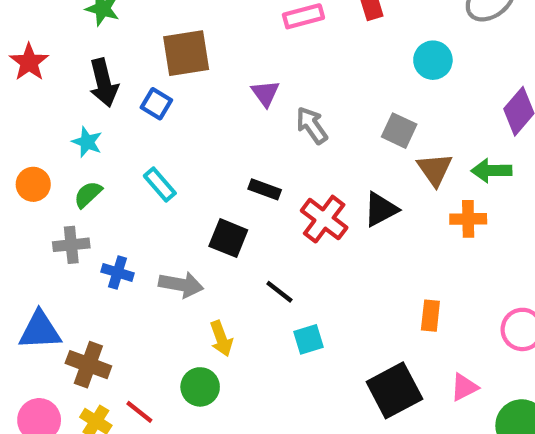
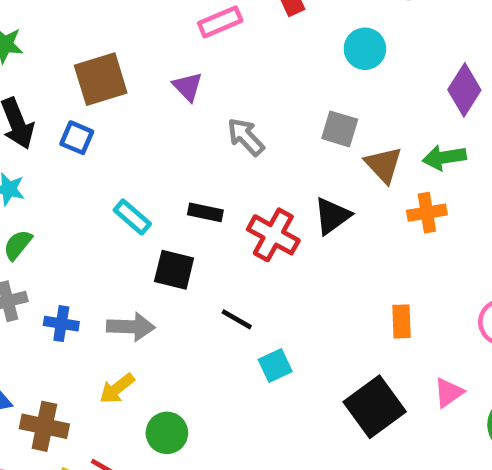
purple triangle: (265, 93) -> (188, 87), moved
cyan rectangle: (160, 185) -> (132, 217), moved
yellow arrow: (221, 339) -> (117, 388), moved, turned 80

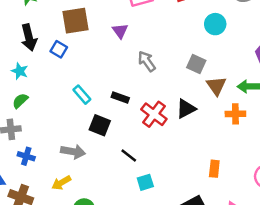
blue cross: (61, 324) -> (26, 156), moved

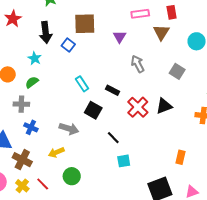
brown triangle: (216, 86) -> (161, 32), moved

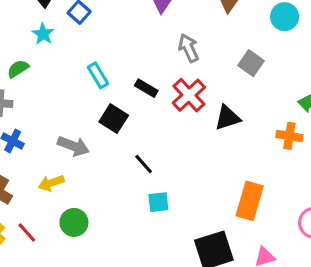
cyan star: (35, 58) -> (43, 34), moved
red cross: (138, 107) -> (189, 95), moved
orange rectangle: (180, 157) -> (250, 201), size x1.6

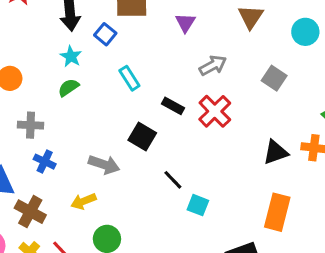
gray arrow: (189, 48) -> (213, 65), turned 88
green semicircle: (18, 69) -> (68, 88), moved
cyan rectangle: (98, 75) -> (129, 78), moved
black triangle: (227, 118) -> (276, 152), moved
cyan square: (158, 202) -> (198, 205), moved, turned 30

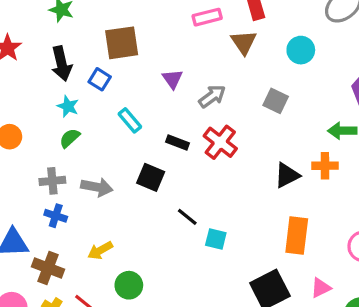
purple triangle: (185, 23) -> (172, 79), moved
gray cross: (31, 125) -> (52, 181), moved
gray arrow: (104, 165) -> (97, 187), moved

